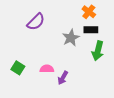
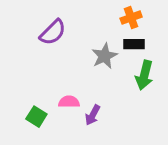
orange cross: (89, 12) -> (131, 18), turned 32
green square: (18, 68) -> (36, 117), moved

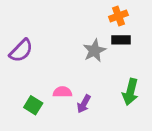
purple semicircle: (53, 32) -> (21, 51), moved
green arrow: (144, 75) -> (130, 92), moved

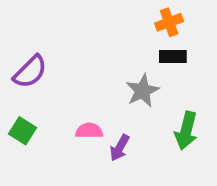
gray star: (94, 51) -> (142, 91), moved
green square: (33, 105) -> (23, 131), moved

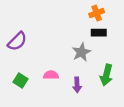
green square: (23, 131) -> (20, 80), moved
purple arrow: (120, 148) -> (77, 85), moved, turned -32

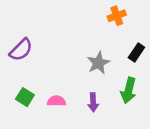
black rectangle: (99, 33) -> (136, 52), moved, turned -56
pink semicircle: (51, 75) -> (56, 101), moved

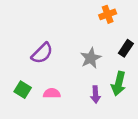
purple semicircle: (21, 50) -> (42, 53), moved
purple arrow: (93, 102) -> (96, 94), moved

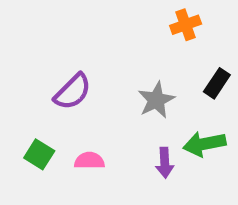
green arrow: (119, 84) -> (204, 144), turned 65

